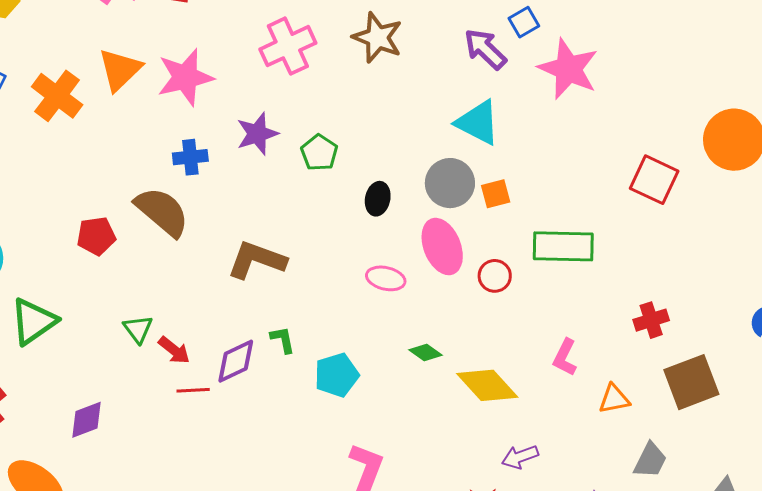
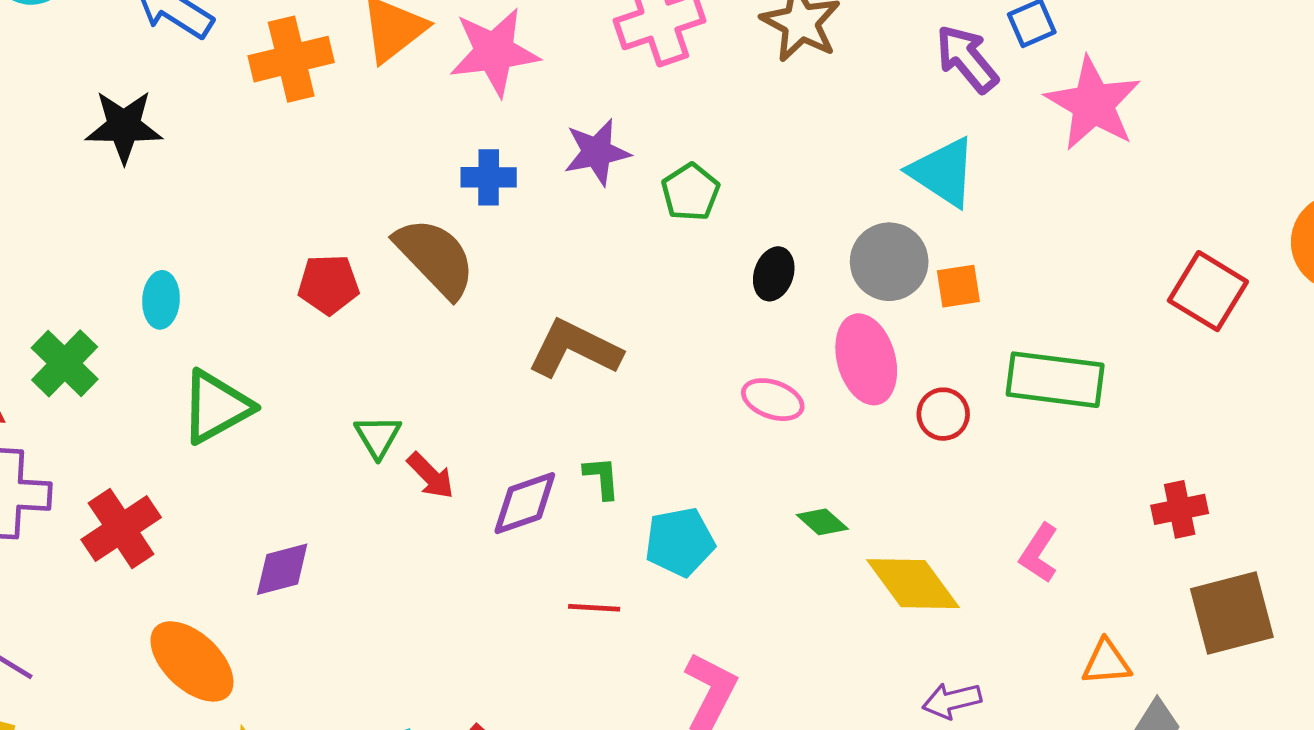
orange cross: (57, 96) -> (291, 59), turned 33
red line: (193, 390) -> (594, 608), moved
orange triangle: (614, 399) -> (1106, 662), moved

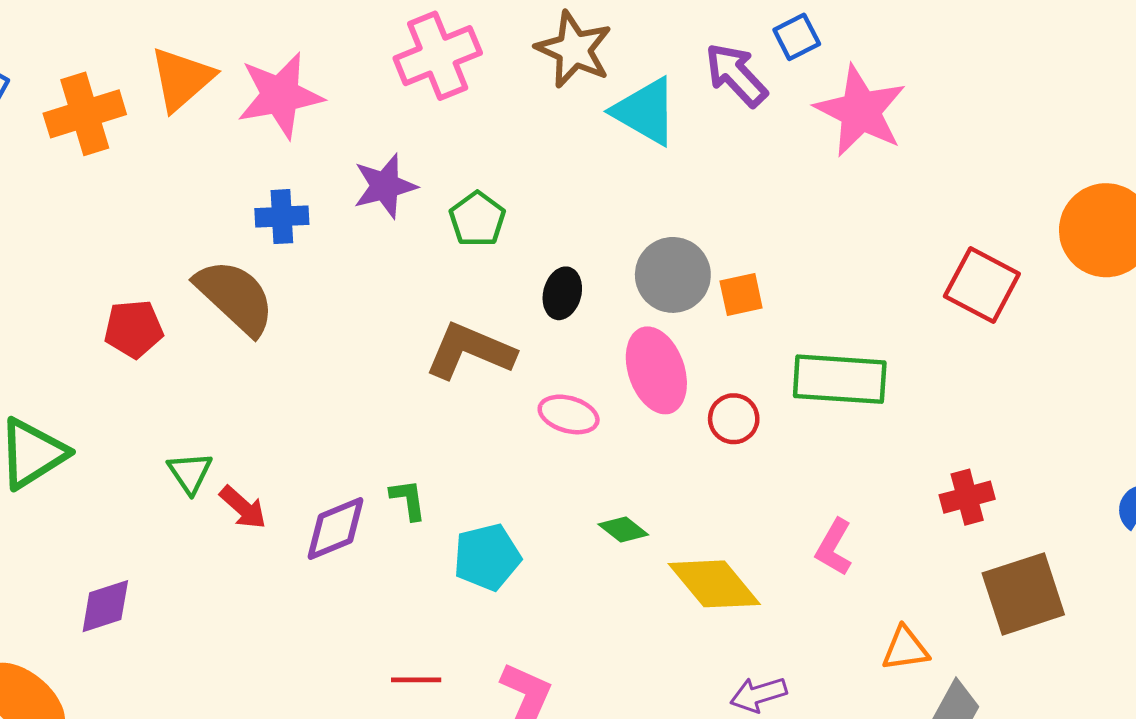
cyan triangle: (943, 172) -> (645, 111), moved
brown L-shape: (575, 349) -> (470, 351), moved
red line: (594, 608) -> (416, 680), moved

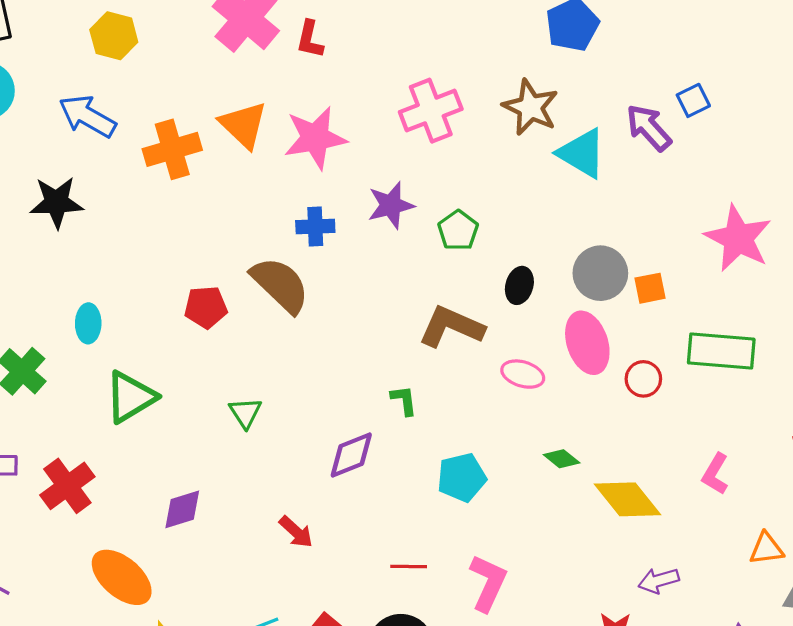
orange triangle: (182, 79) -> (243, 125), turned -36
pink star: (860, 111) -> (738, 238), moved
green L-shape: (408, 500) -> (404, 400), moved
red arrow: (243, 507) -> (296, 532), moved

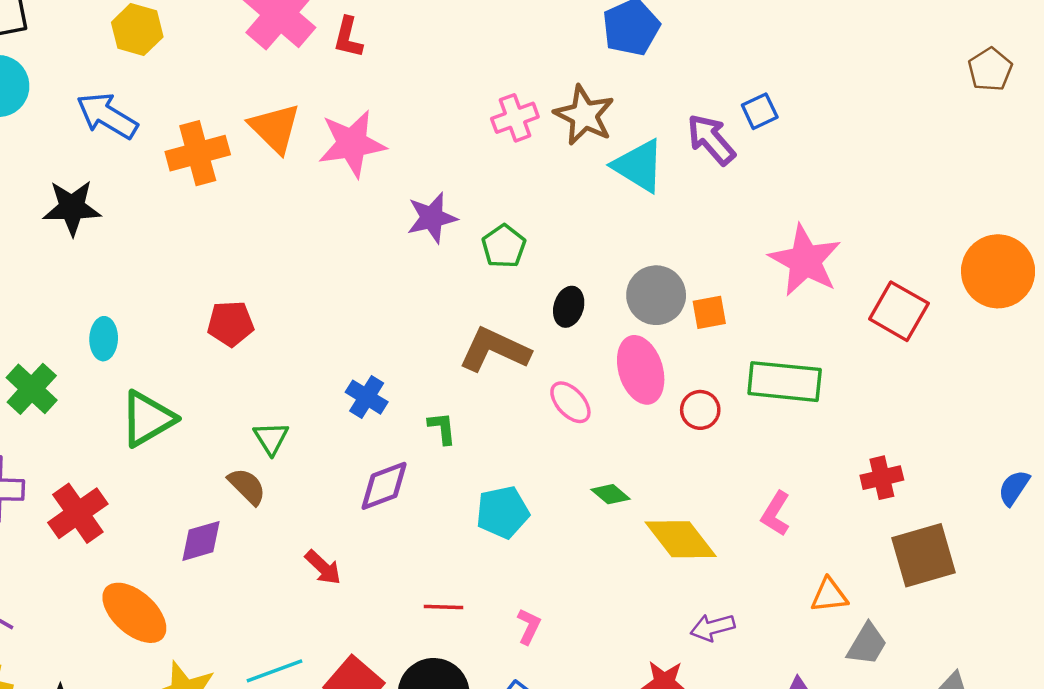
pink cross: (431, 111) -> (515, 118), moved, size x0.7
blue cross: (315, 226) -> (367, 397), moved, turned 33
brown semicircle: (280, 285) -> (247, 486), moved, size x0.6
pink ellipse: (523, 374) -> (570, 402), turned 30
pink L-shape: (488, 583) -> (529, 626), size x0.6

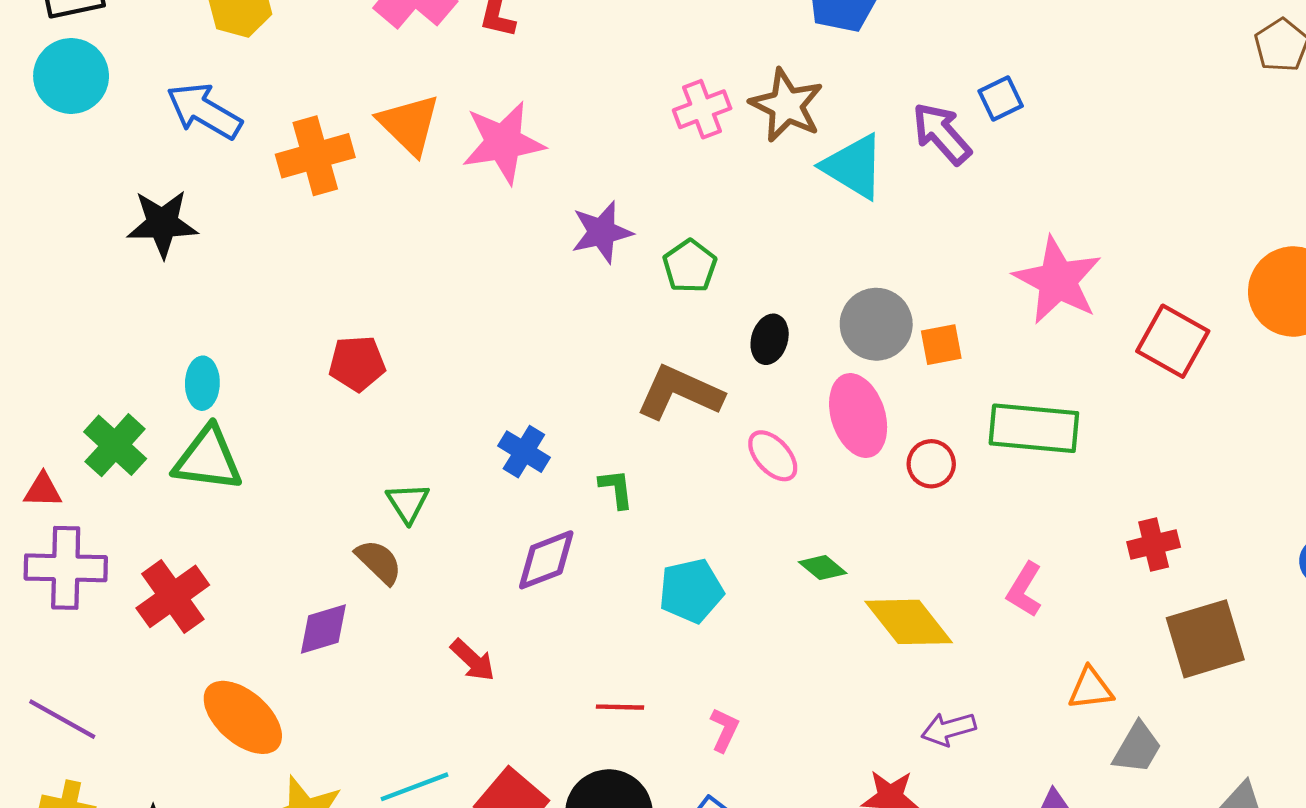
green triangle: (148, 419) -> (208, 459), moved, turned 38

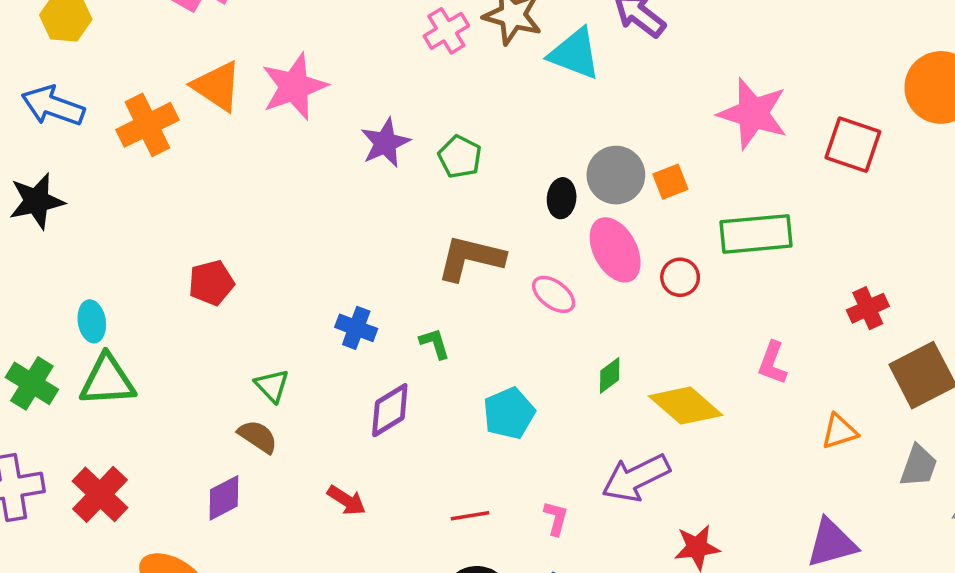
black ellipse: (770, 339) -> (562, 198), moved
green diamond: (823, 568) -> (610, 375), turned -66
purple arrow: (948, 729) -> (636, 478), moved, size x1.6
gray trapezoid: (1137, 748) -> (919, 466), moved

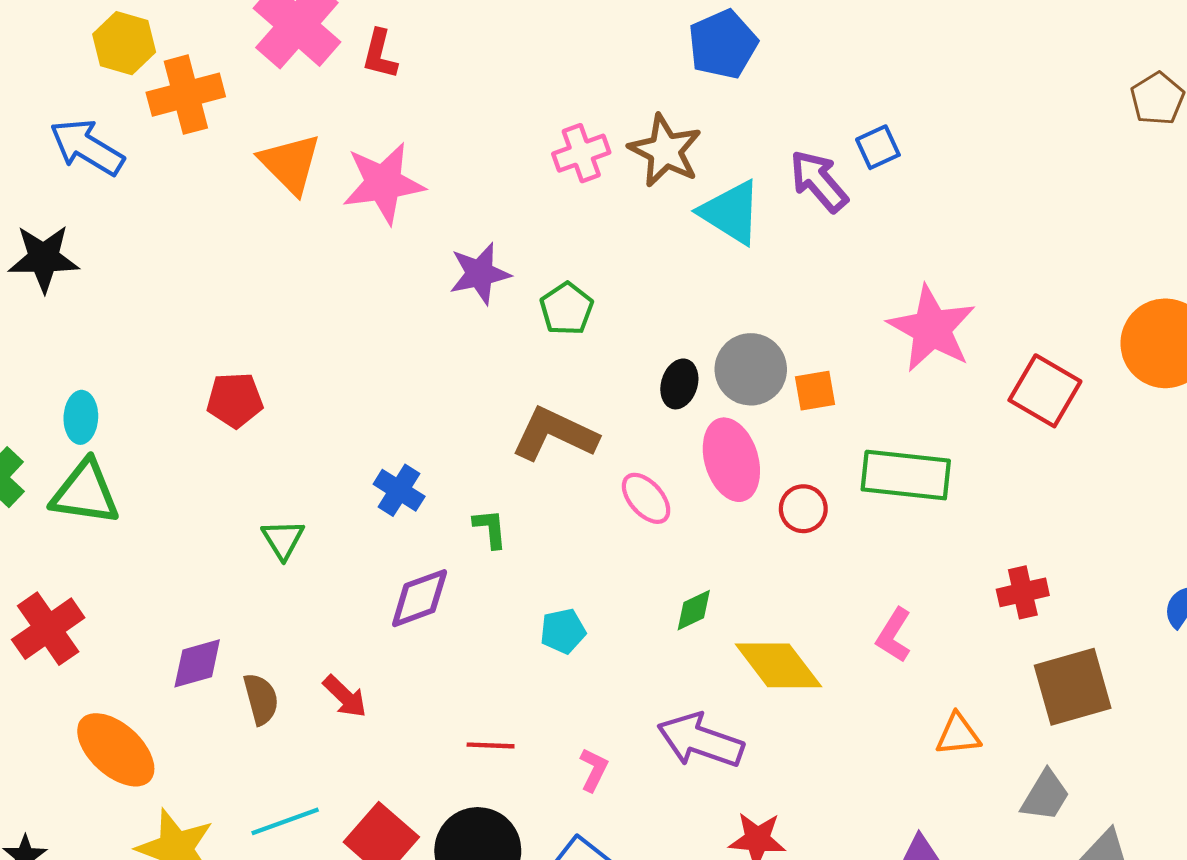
orange cross: (147, 125) -> (186, 95), moved
cyan pentagon: (509, 413) -> (563, 631), size x0.7
brown semicircle: (258, 437) -> (261, 699), moved, turned 30
purple arrow: (636, 478) -> (700, 740), turned 34

